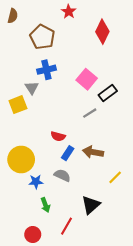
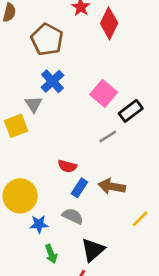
red diamond: (102, 32) -> (109, 23), moved
blue cross: (46, 70) -> (52, 81), turned -30
black triangle: (91, 205) -> (93, 250), moved

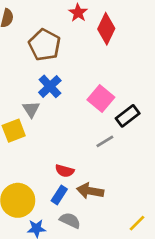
brown arrow: (112, 186) -> (90, 191), moved
blue rectangle: (79, 188) -> (59, 195), moved

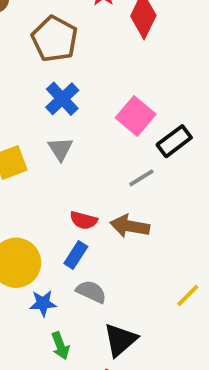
gray triangle: (31, 109) -> (60, 149), moved
brown arrow: (90, 191) -> (130, 226), moved

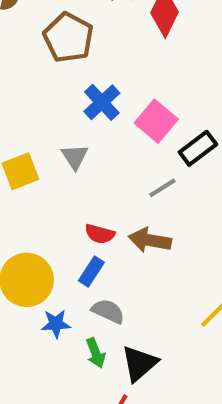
blue cross: (62, 99) -> (102, 102), moved
green arrow: (60, 346) -> (96, 353), moved

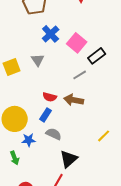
green arrow: (96, 353) -> (15, 158), moved

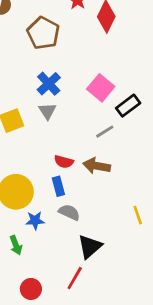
blue cross: (51, 34) -> (49, 84), moved
blue rectangle: (46, 115) -> (58, 186), turned -48
yellow line: (104, 136) -> (138, 215), turned -64

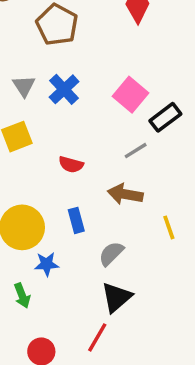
gray triangle: (47, 111) -> (24, 86), moved
red semicircle: (64, 162) -> (71, 165), moved
gray semicircle: (69, 212) -> (111, 254), moved, turned -70
yellow line: (138, 215) -> (169, 227), moved

